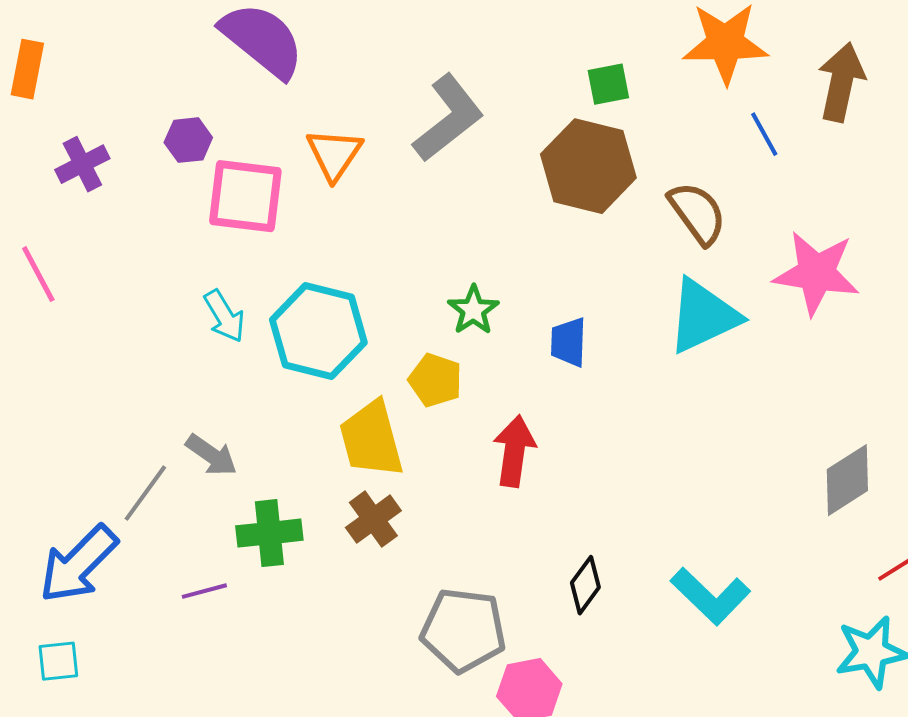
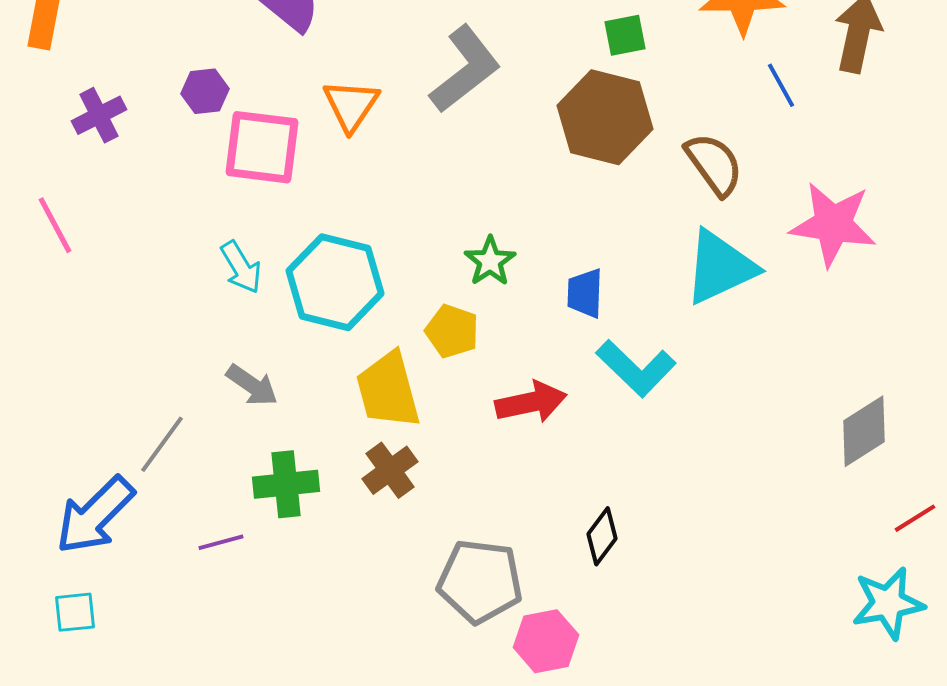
red arrow: (514, 451) -> (531, 402), turned 70
gray arrow: (211, 455) -> (252, 385), moved
cyan L-shape: (710, 596) -> (636, 368), moved

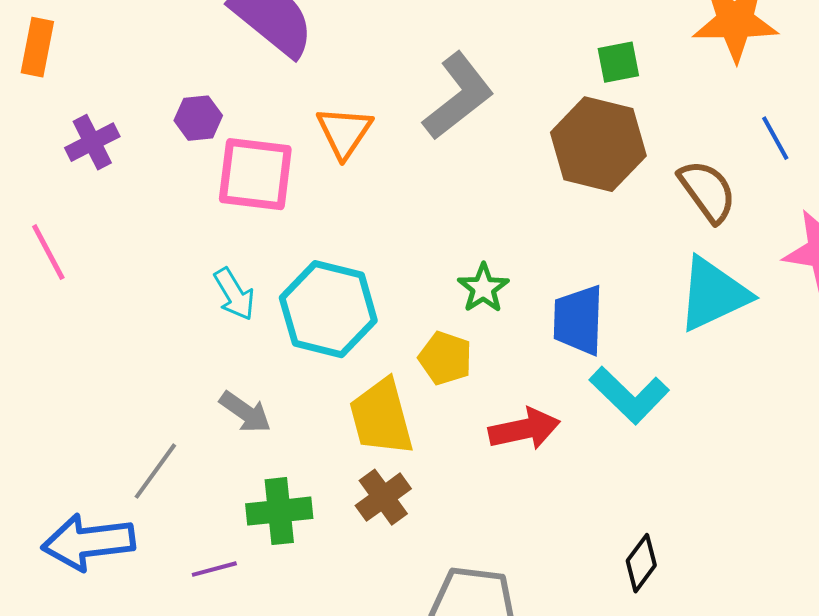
blue line: (781, 85) -> (775, 138), moved
blue trapezoid: (585, 293) -> (578, 320), size x1.4
blue arrow: (95, 515) -> (88, 542), turned 38
black diamond: (602, 536) -> (641, 563), moved

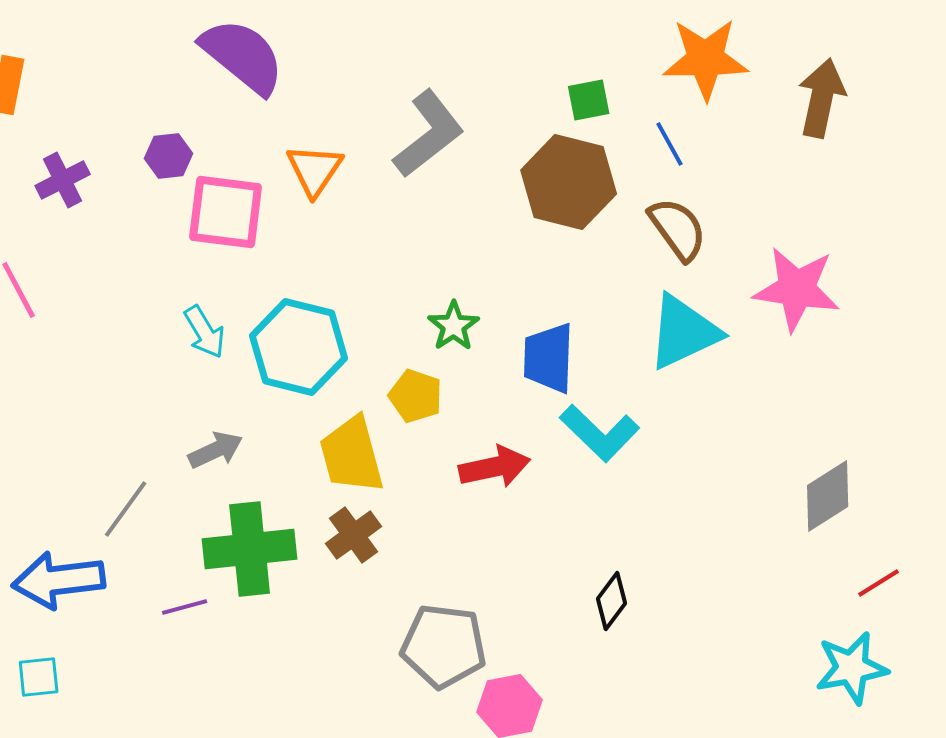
blue line: (775, 138) -> (670, 144), moved
gray arrow: (245, 412) -> (216, 450), turned -60
green cross: (279, 511) -> (250, 549), size x1.4

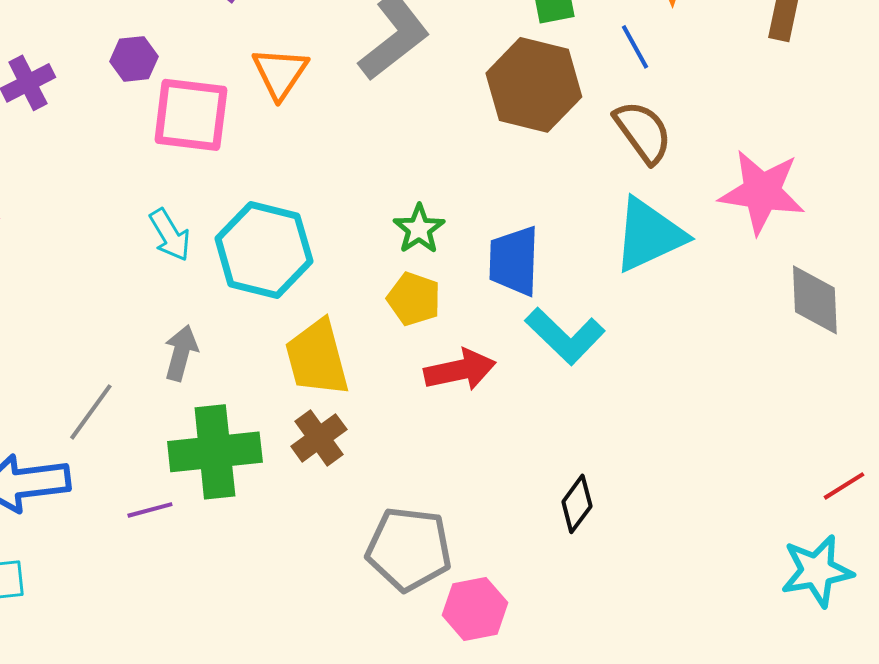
yellow pentagon: (416, 396) -> (414, 299), moved
gray arrow: (216, 450) -> (181, 353), turned -50
gray diamond: (828, 496) -> (815, 300), moved, turned -60

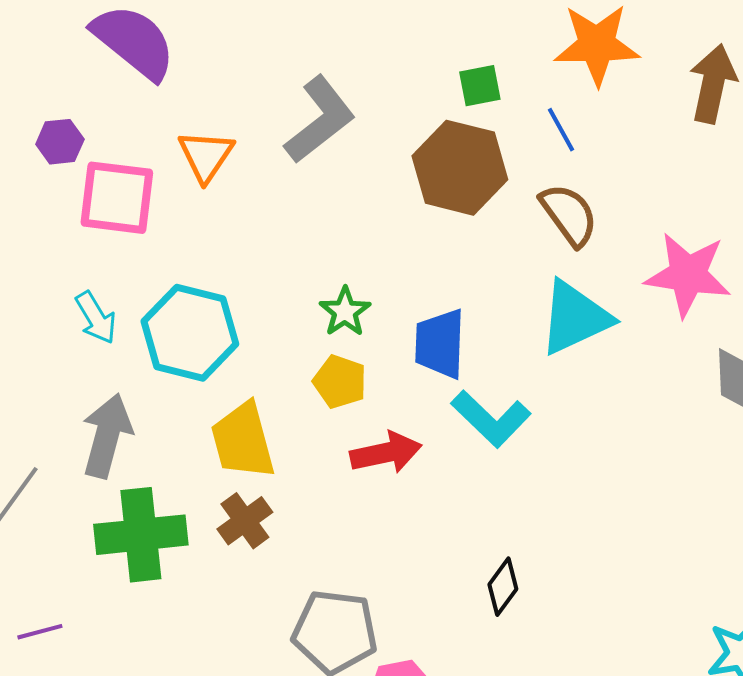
gray arrow: (181, 353) -> (107, 436), size x1.5
purple line: (150, 510) -> (40, 632), moved

